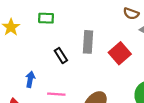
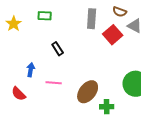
gray rectangle: (88, 42) -> (92, 19), moved
red square: (120, 53) -> (113, 35), moved

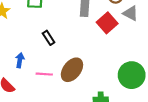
brown ellipse: (88, 92) -> (72, 70), moved

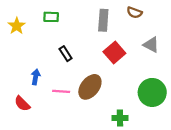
gray triangle: (131, 13) -> (151, 45), moved
red square: (107, 23) -> (114, 52), moved

